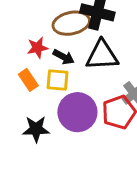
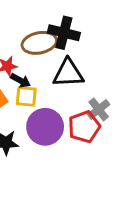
black arrow: (64, 57) -> (20, 80), moved

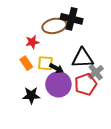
black triangle: (68, 73) -> (83, 58), moved
black arrow: (20, 80) -> (56, 68), moved

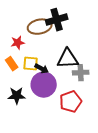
black cross: (72, 19) -> (57, 20), turned -30
gray cross: (96, 72) -> (81, 73), turned 35
red pentagon: (86, 84) -> (71, 102), moved

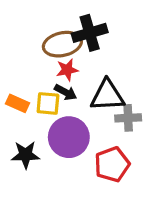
red star: (18, 43) -> (67, 70), moved
orange rectangle: (12, 64) -> (18, 103), turned -32
black arrow: (42, 69) -> (66, 92), moved

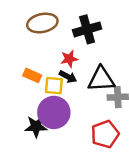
brown ellipse: (62, 44) -> (42, 23), moved
orange rectangle: (18, 103) -> (32, 75), moved
purple circle: (69, 137) -> (54, 112), moved

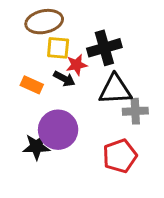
black cross: (87, 29) -> (104, 48), moved
black arrow: (68, 77) -> (64, 79), moved
yellow square: (54, 86) -> (58, 48), moved

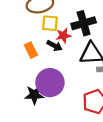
orange rectangle: (32, 85) -> (31, 50), turned 40

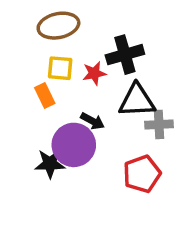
yellow square: (50, 23) -> (60, 68), moved
black arrow: (54, 46) -> (93, 121), moved

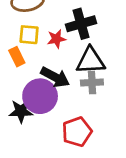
black arrow: (93, 121) -> (55, 77), size x1.5
gray cross: (159, 124) -> (92, 83), moved
red pentagon: (142, 174) -> (77, 132), moved

